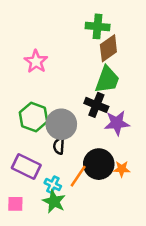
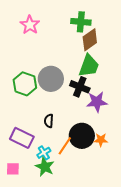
pink star: (36, 61) -> (30, 25), moved
green hexagon: (34, 117) -> (25, 84), moved
gray circle: (61, 124) -> (51, 79), moved
cyan cross: (53, 185) -> (44, 153), turned 32

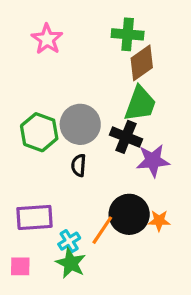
black semicircle: (49, 121) -> (79, 165), moved
purple rectangle: (22, 138) -> (34, 217), turned -30

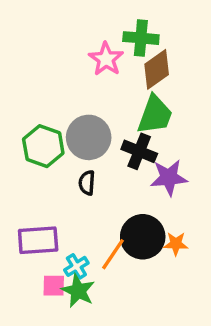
pink star: (47, 39) -> (106, 59), moved
pink square: (20, 266) -> (54, 286), moved

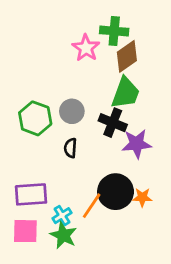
gray circle: (89, 137) -> (72, 111), size x0.7
pink square: (54, 286) -> (25, 231), moved, size x1.4

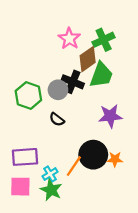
green cross: (114, 31) -> (104, 40), moved, turned -30
brown diamond: (127, 56) -> (88, 59), moved
black cross: (113, 123) -> (73, 82), moved
black semicircle: (70, 148) -> (57, 119), turned -56

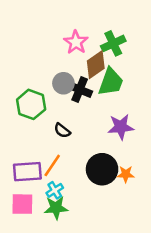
gray circle: (58, 90) -> (63, 83), moved
orange line: (74, 166) -> (52, 165), moved
green star: (51, 190) -> (56, 208), turned -30

